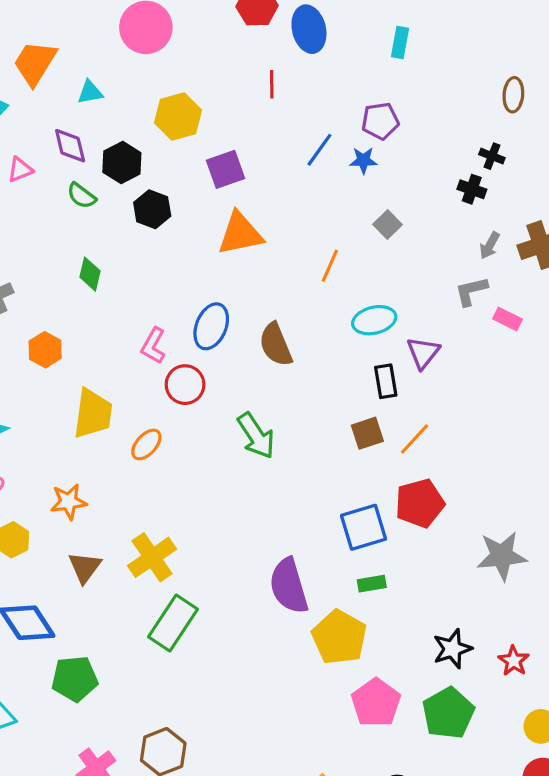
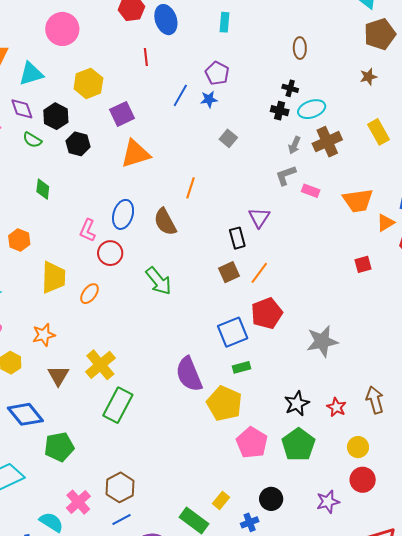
cyan triangle: (90, 92) -> (31, 74), size x1.5
purple pentagon: (380, 121) -> (217, 73), turned -30
orange line: (330, 266) -> (191, 188), moved
cyan ellipse: (374, 320) -> (312, 109), moved

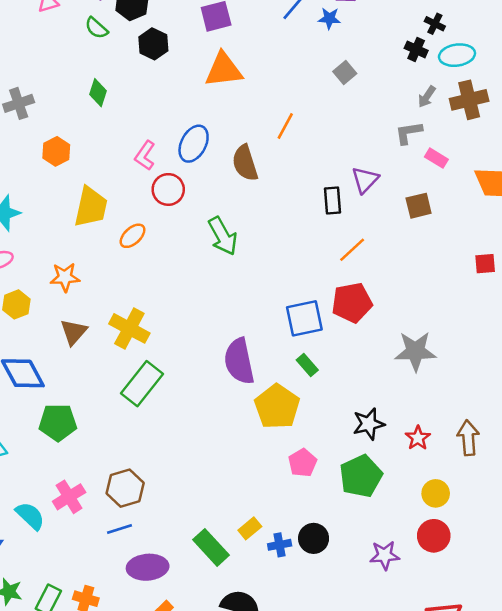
brown square: (229, 272) -> (419, 206), moved
yellow cross: (100, 365) -> (129, 328), turned -32
green rectangle: (242, 367) -> (307, 365), turned 54
pink pentagon: (252, 443) -> (302, 463), size x0.7
blue cross: (250, 522) -> (280, 545), moved

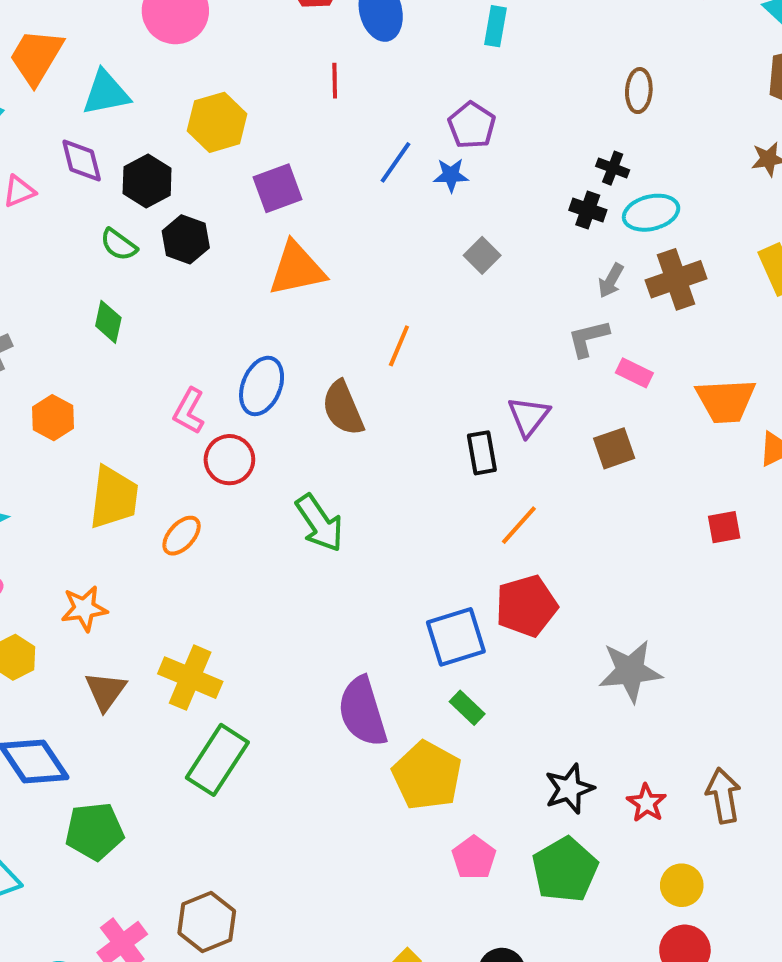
green semicircle: (97, 28) -> (119, 245), moved

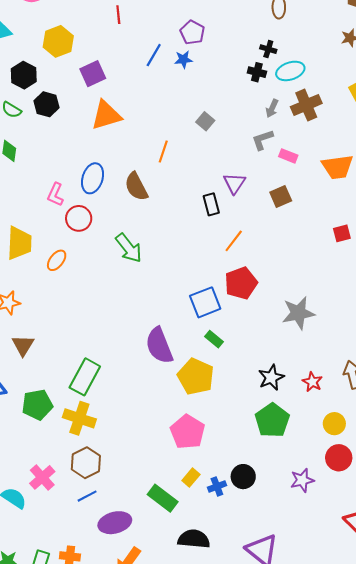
gray square: (482, 255) -> (205, 121), moved
yellow cross: (190, 678) -> (79, 418), moved
green pentagon: (94, 831) -> (37, 405), moved
pink pentagon: (474, 858) -> (188, 432), moved, size x1.5

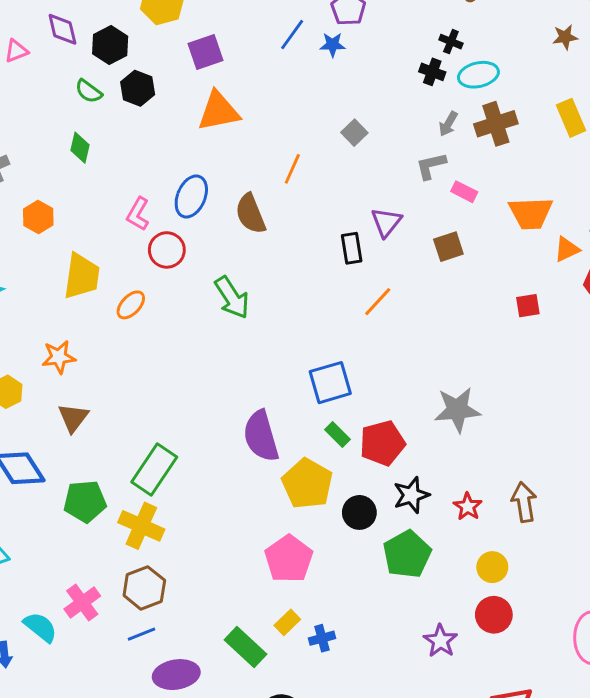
red pentagon: (241, 283) -> (382, 443), moved
black circle: (243, 477) -> (359, 512), moved
purple star: (302, 480) -> (440, 641), turned -30

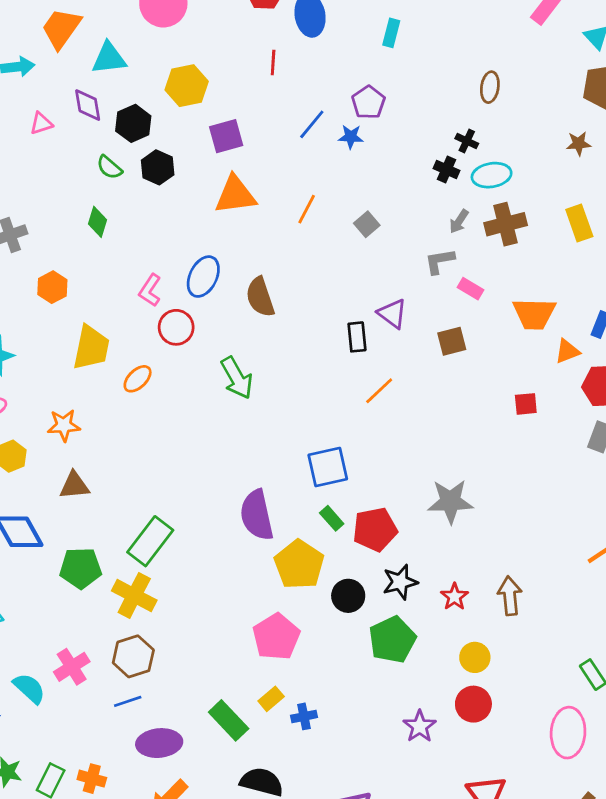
orange line: (292, 169) -> (307, 209), moved
purple triangle: (386, 222) -> (392, 314), turned -36
brown triangle: (73, 418) -> (74, 486), turned 44

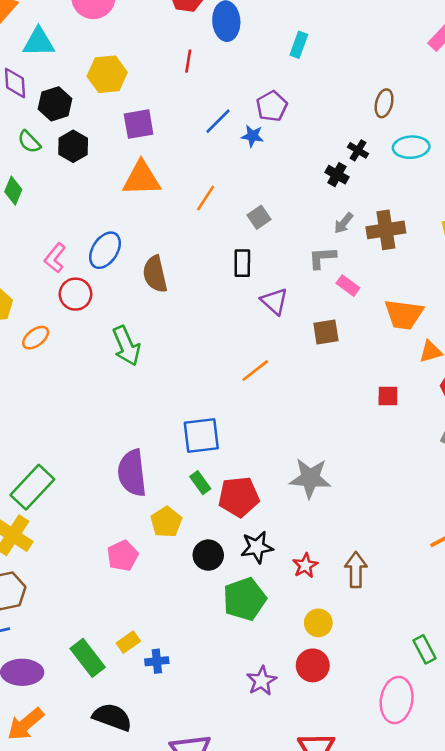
cyan ellipse: (492, 175) -> (411, 147), moved
black rectangle: (357, 337) -> (242, 263), moved
yellow pentagon: (299, 564) -> (166, 522), size x0.7
pink pentagon: (276, 637) -> (123, 556), moved, size x0.7

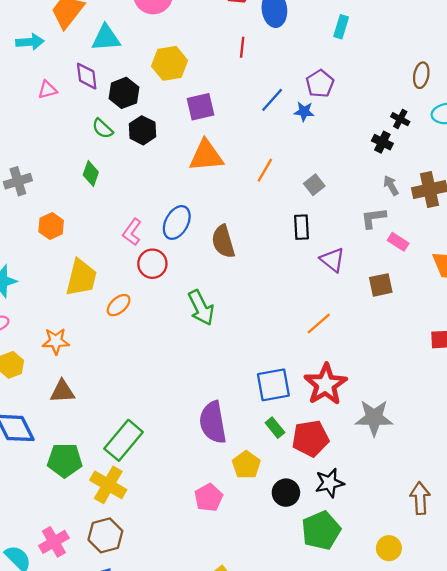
gray arrow: (344, 223) -> (391, 186), turned 114
red star: (305, 565) -> (325, 384), moved, size x1.8

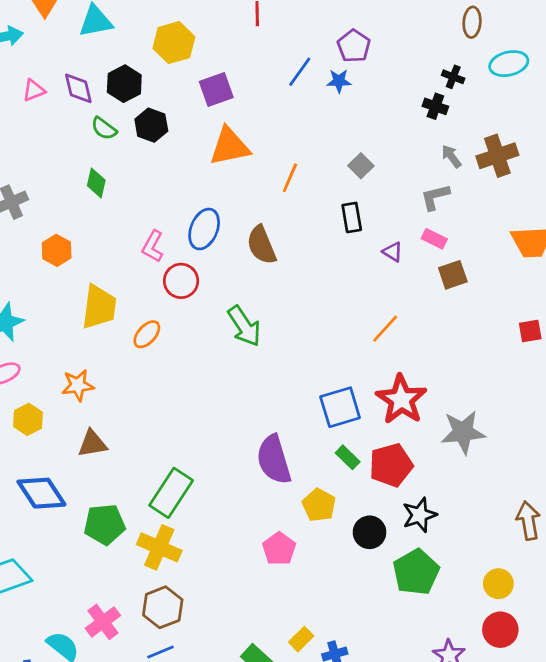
purple diamond: (87, 76) -> (78, 88), moved
orange line: (265, 170) -> (290, 178), moved
pink rectangle: (398, 242) -> (434, 239), moved
purple triangle: (332, 260) -> (393, 252), size x0.7

